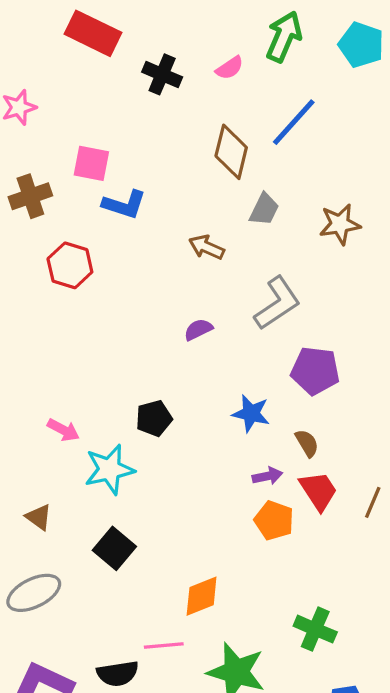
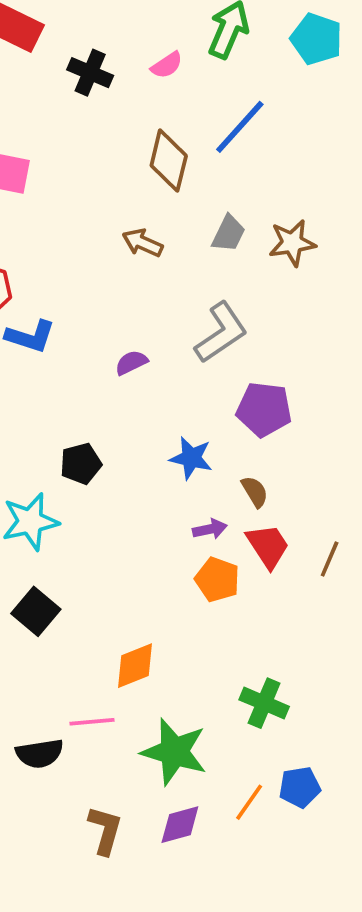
blue L-shape: (124, 204) -> (30, 336), moved
gray trapezoid: (264, 209) -> (229, 233), moved
brown arrow: (207, 247) -> (143, 243), moved

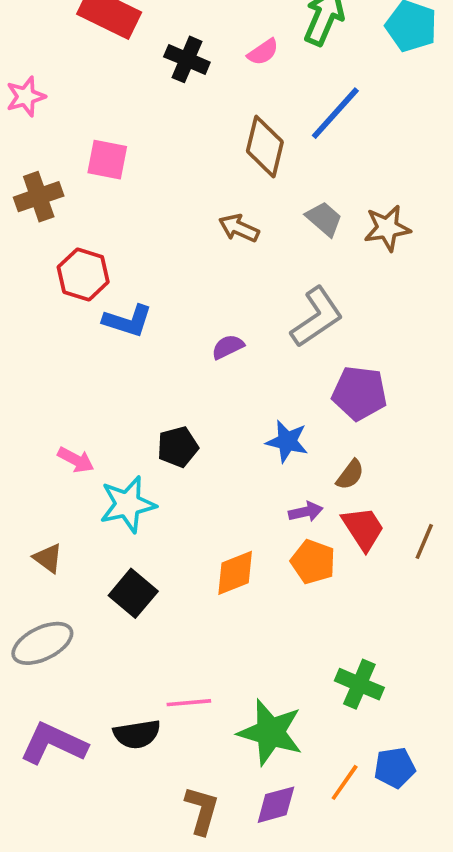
gray trapezoid: (229, 233) -> (324, 219), turned -75
brown semicircle: (255, 492) -> (350, 475), turned 68
orange diamond: (135, 666) -> (235, 573), moved

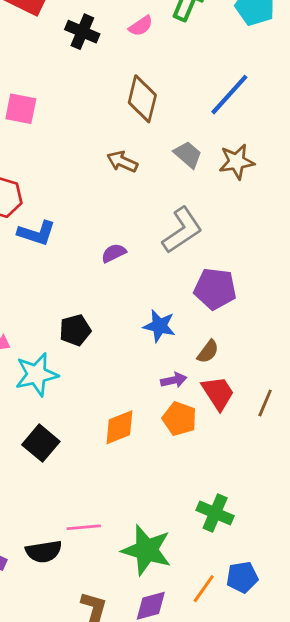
blue line: (335, 113) -> (229, 95), moved

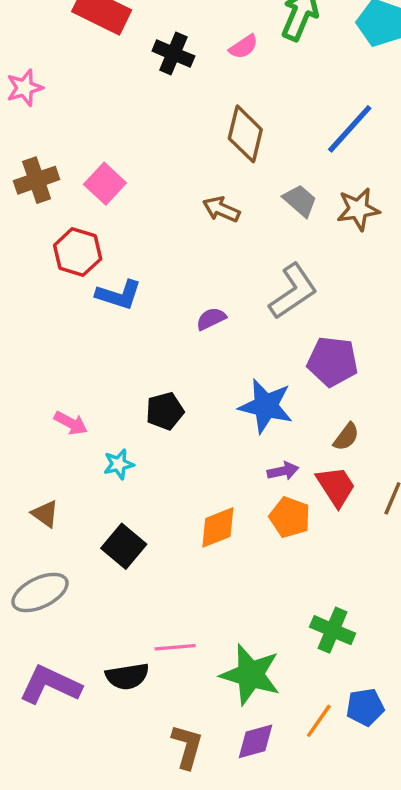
pink square: (21, 109) -> (105, 184), moved, turned 32
blue star: (159, 326) -> (266, 406), size x1.4
brown semicircle: (208, 352) -> (346, 437), moved
cyan star: (37, 374) -> (119, 464), size x0.6

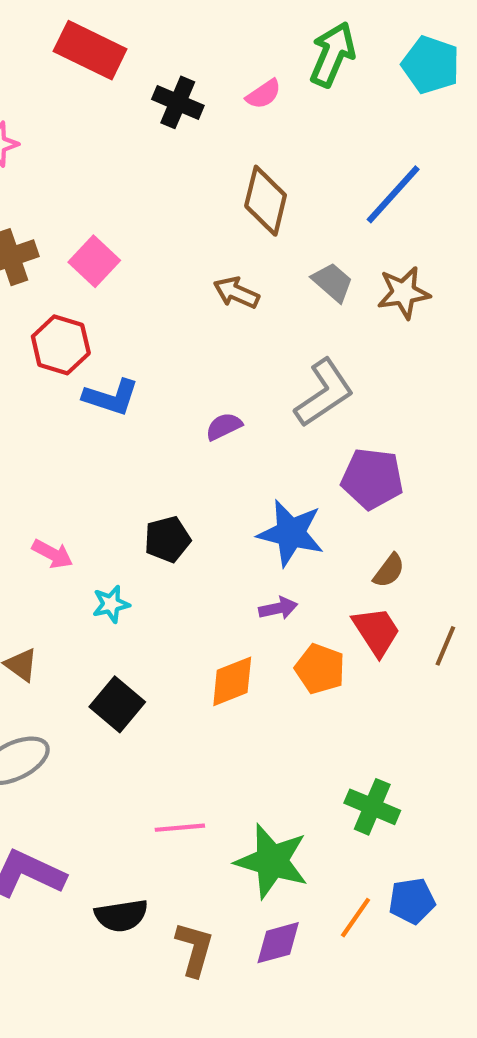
purple arrow: (283, 471) -> (278, 608), moved
black semicircle: (127, 676) -> (121, 916), moved

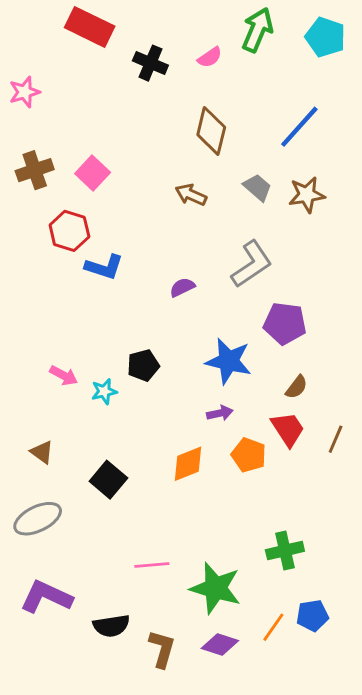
cyan star: (111, 604) -> (104, 391), moved
green cross: (372, 807) -> (285, 551), turned -36
purple diamond: (278, 943) -> (220, 645), turned 33

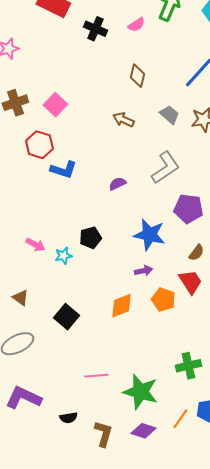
brown diamond: (211, 131) -> (137, 76), size x0.7
black semicircle: (111, 626) -> (68, 418), size x0.7

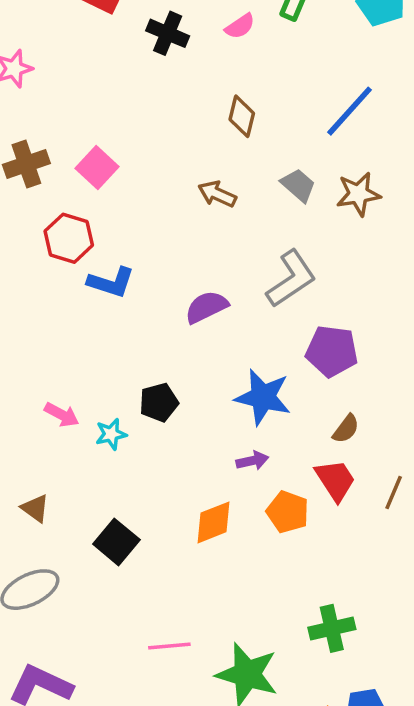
purple semicircle: (117, 184) -> (206, 307), size x1.4

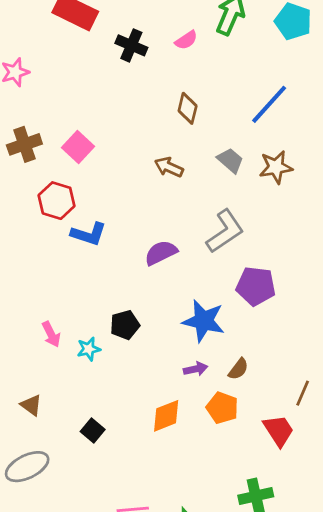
pink arrow: (62, 415) -> (51, 334), turned 35
brown semicircle: (346, 429) -> (238, 369), moved
red trapezoid: (335, 480) -> (278, 431), moved
black square: (116, 542) -> (93, 431), size x0.7

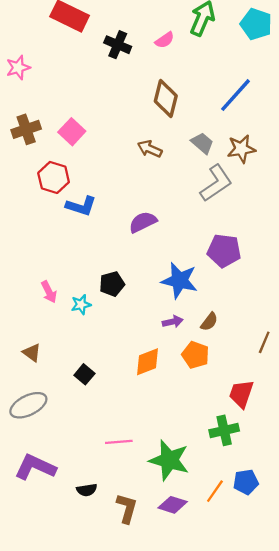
brown diamond: (188, 108) -> (166, 98), size x1.4
gray L-shape: (225, 231) -> (216, 183), moved
red trapezoid: (278, 431) -> (241, 394), moved, turned -128

